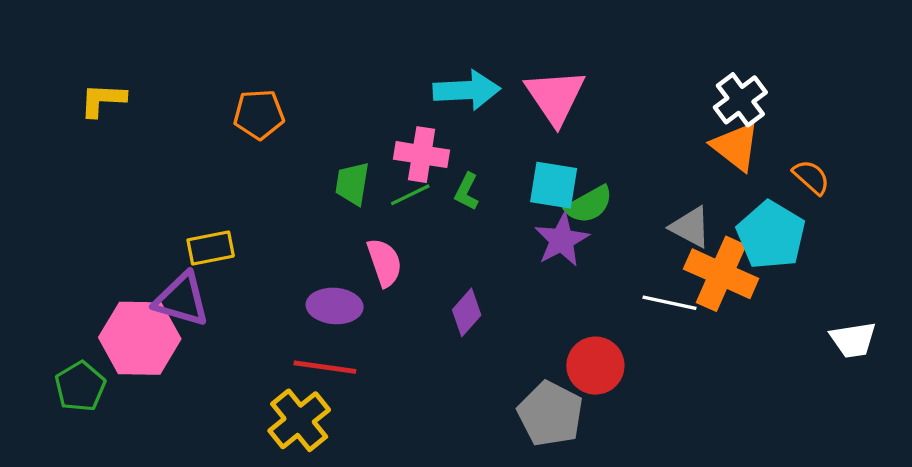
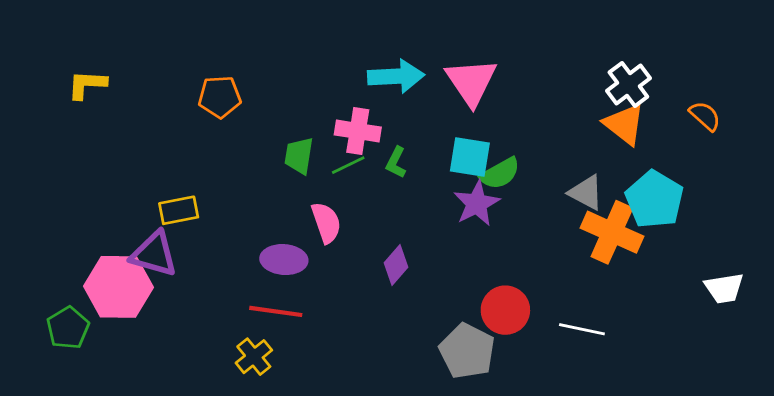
orange semicircle: (811, 177) -> (705, 116), moved
white line: (670, 303) -> (582, 329), moved
yellow cross: (299, 420) -> (254, 357), size x0.7

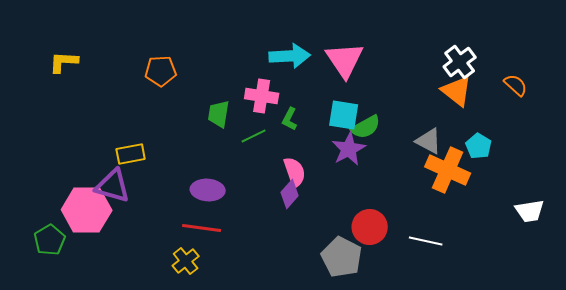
green line: (348, 165) -> (254, 136), moved
cyan pentagon: (654, 199) -> (479, 146), size x0.6
pink semicircle: (326, 223) -> (295, 172), moved

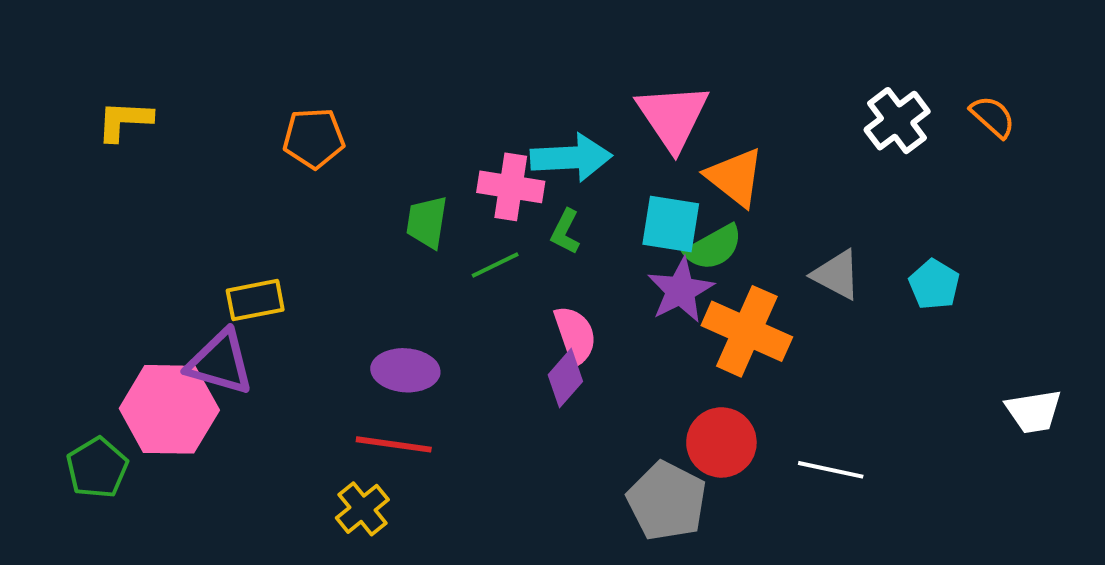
cyan arrow: (290, 56) -> (571, 158), moved
orange semicircle: (516, 85) -> (993, 117), moved
orange triangle: (457, 91) -> (735, 177), moved
orange cross: (448, 170) -> (747, 331), moved

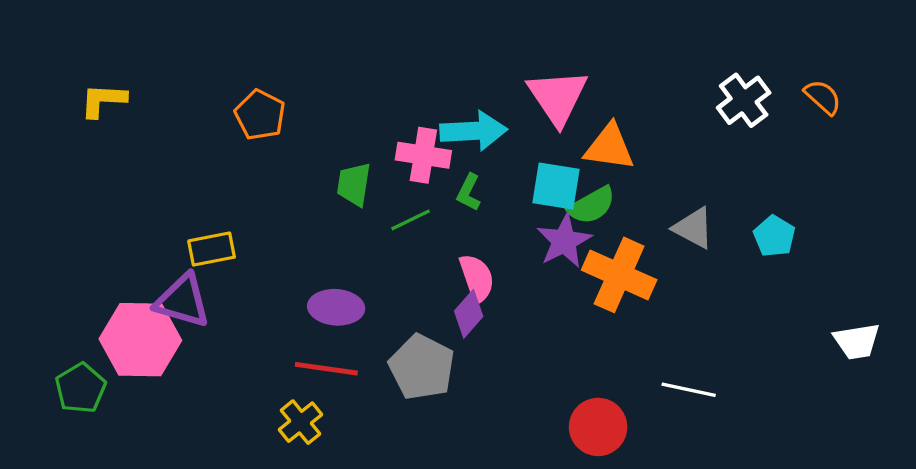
orange pentagon: (314, 138) -> (260, 115), turned 30
orange triangle: (735, 177) -> (609, 147), turned -30
red circle: (721, 442) -> (598, 427), moved
gray pentagon: (667, 501) -> (422, 367), moved

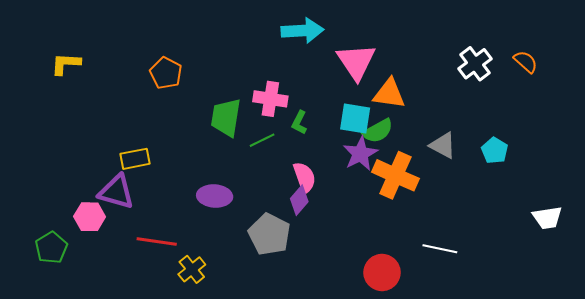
cyan arrow: (474, 131) -> (302, 31), moved
green trapezoid: (354, 184) -> (226, 117), size x1.4
pink hexagon: (140, 340) -> (90, 217), size x0.6
red line: (326, 369) -> (157, 241), moved

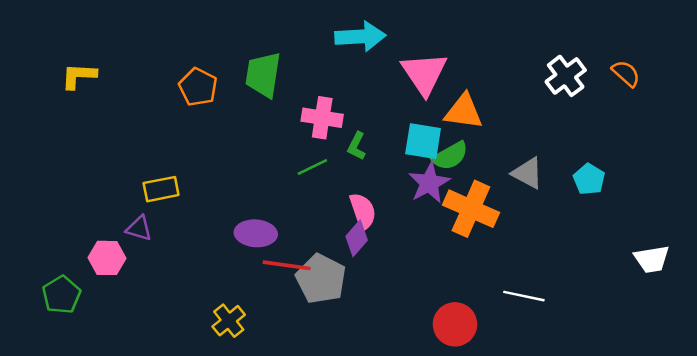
green trapezoid: (226, 117) -> (263, 75), moved
purple triangle: (116, 192) -> (139, 228), size x0.6
red line: (157, 241) -> (287, 265), moved

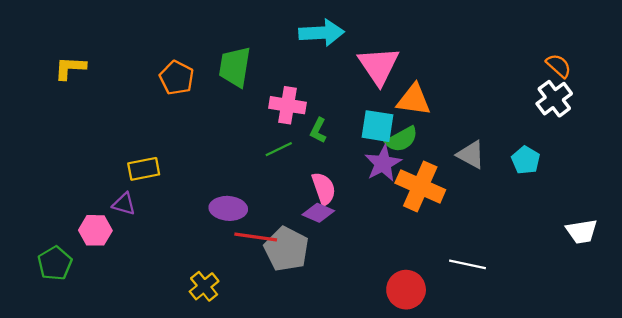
white cross: (566, 76) -> (554, 99), moved
purple diamond: (357, 238) -> (318, 213), turned 72

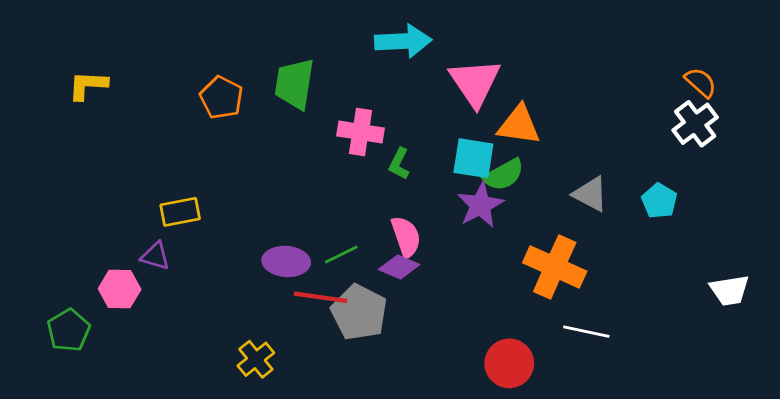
green line: (279, 149) -> (341, 255), moved
orange cross: (420, 186) -> (555, 267), moved

